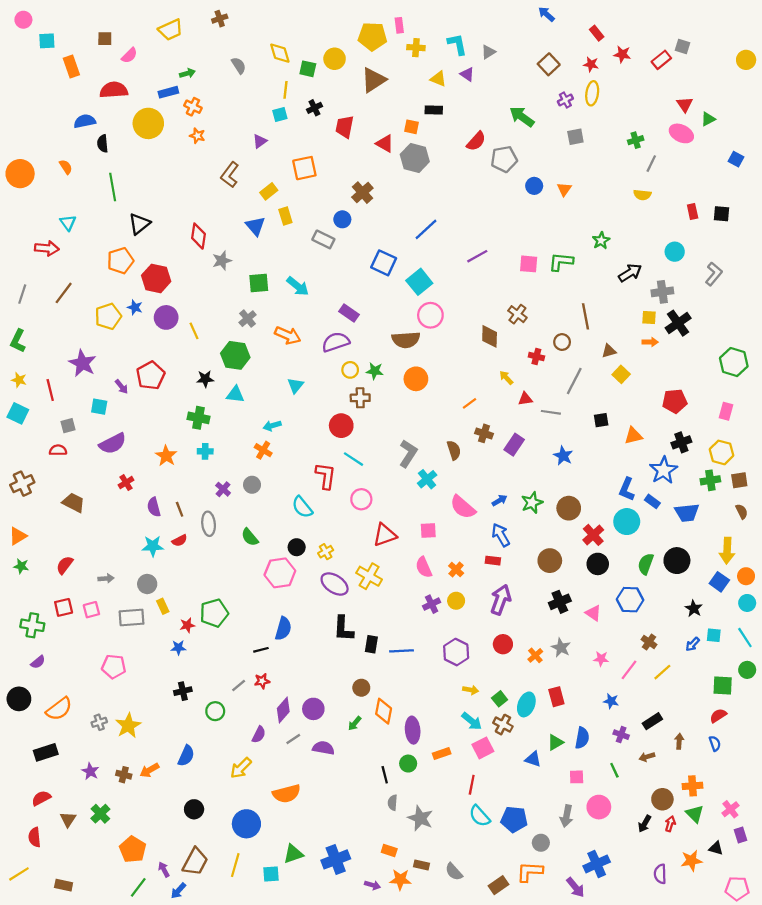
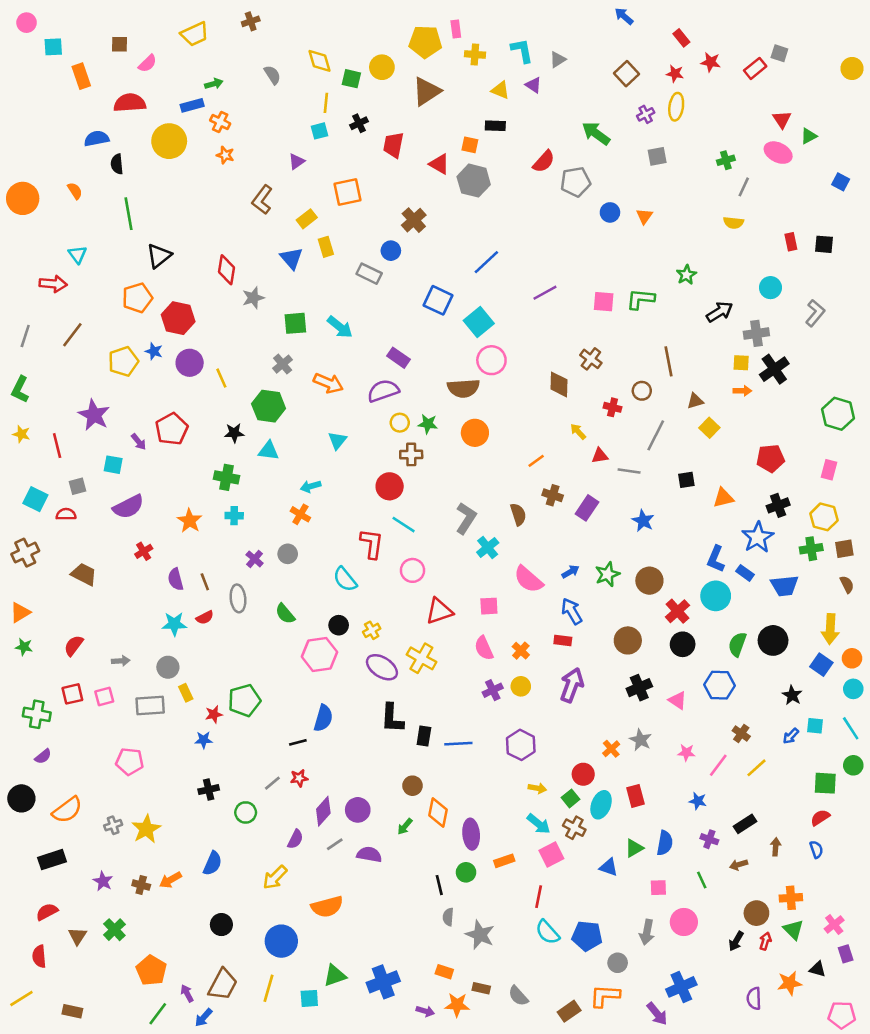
cyan square: (18, 413) -> (35, 499), moved
red circle: (503, 644) -> (583, 774), moved

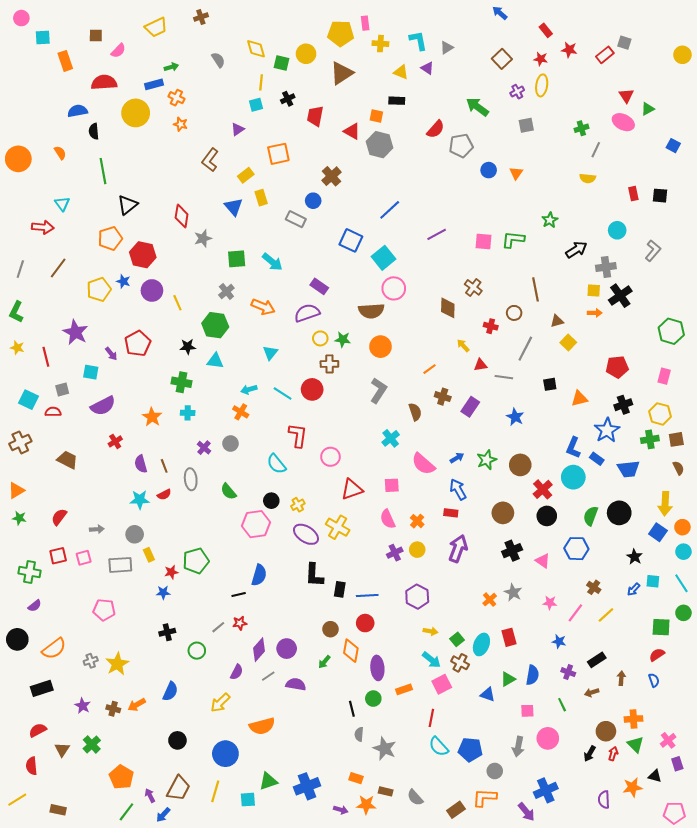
gray L-shape: (466, 518) -> (378, 390), moved
cyan line: (404, 525) -> (283, 394), moved
red circle: (583, 774) -> (365, 623), moved

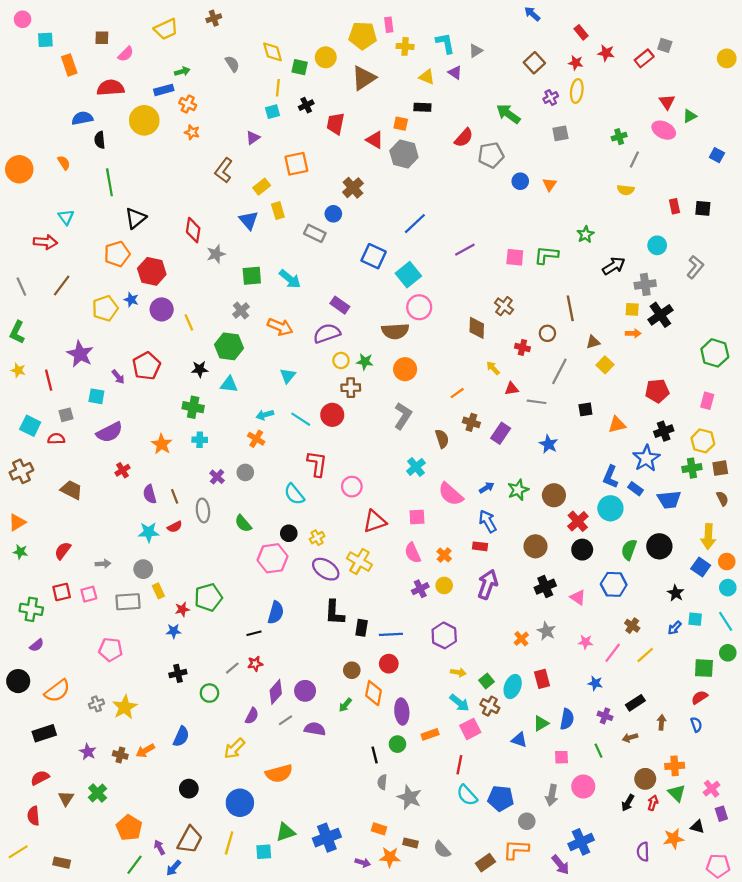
gray line: (20, 269) -> (21, 287), turned -42

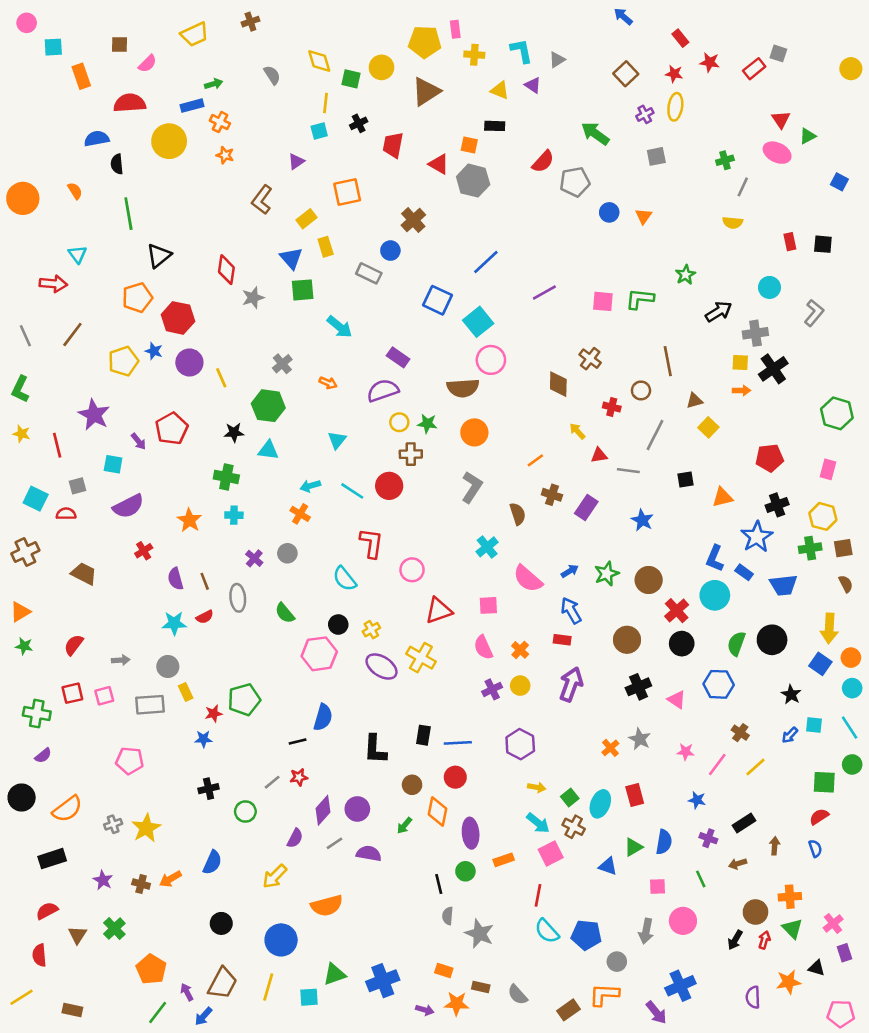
green square: (252, 276) -> (303, 290), moved
orange arrow: (280, 327) -> (328, 383), size x0.6
black L-shape: (334, 613) -> (375, 749), moved

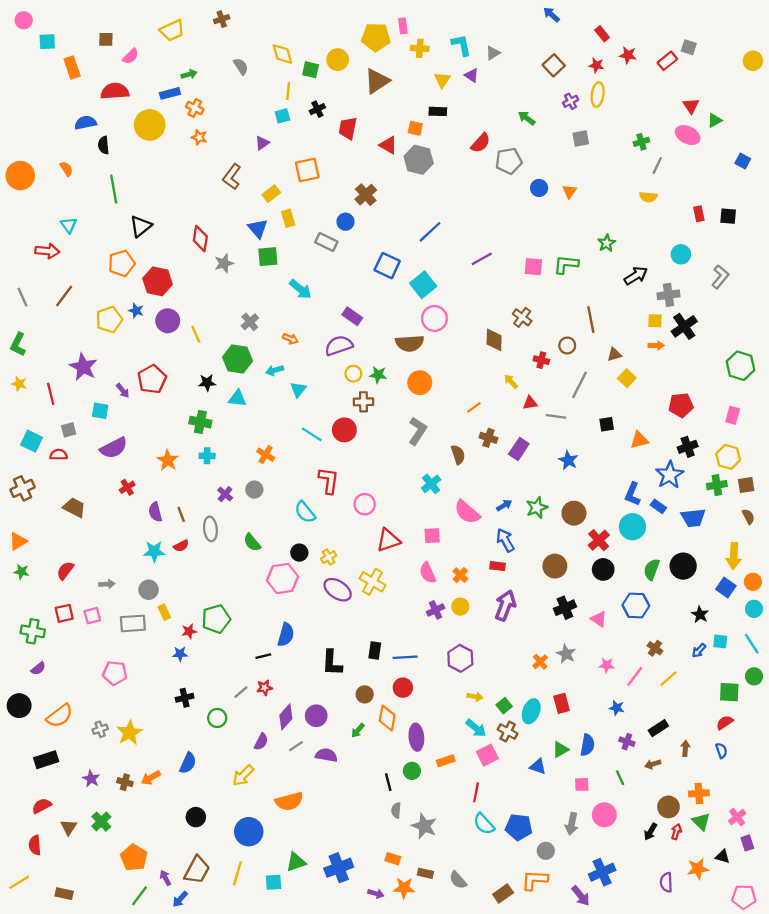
yellow triangle: (500, 90) -> (442, 80), turned 42
green arrow: (595, 134) -> (527, 118), size x0.7
cyan arrow: (310, 486) -> (275, 370), moved

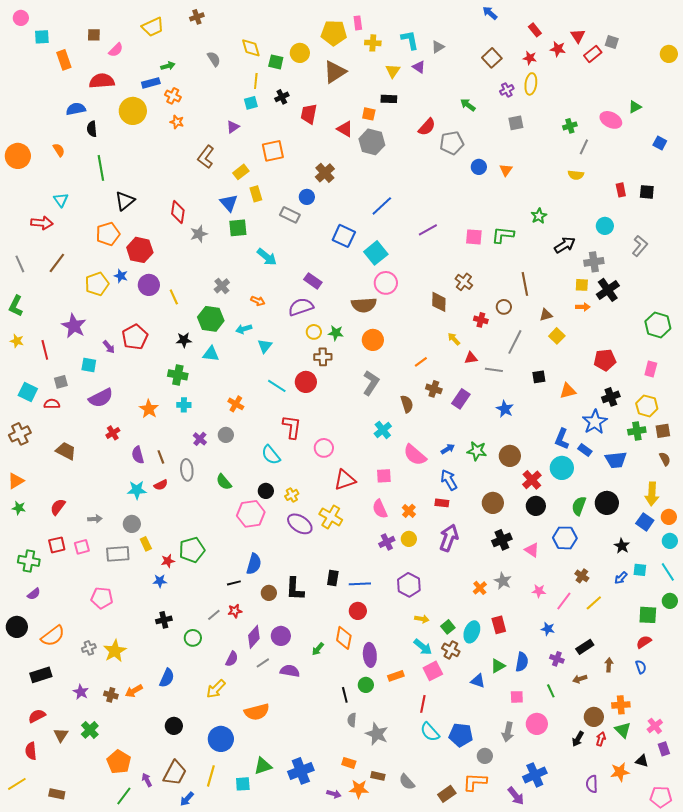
red triangle: (691, 106) -> (578, 36), moved
green star: (537, 508) -> (477, 451), turned 30
brown circle: (365, 694) -> (269, 593), moved
blue arrow: (180, 899) -> (187, 799), moved

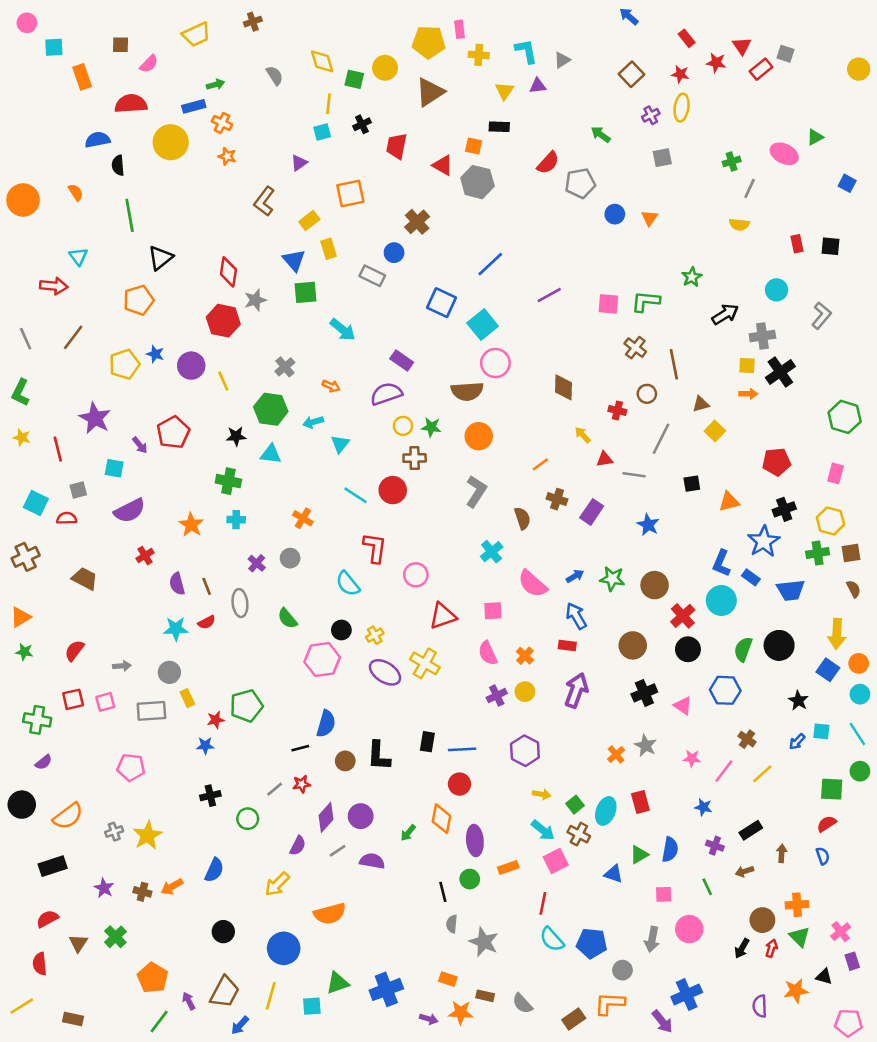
purple triangle: (419, 67) -> (538, 86), turned -40
red hexagon: (140, 250) -> (223, 321), moved
brown cross: (464, 282) -> (635, 348), moved

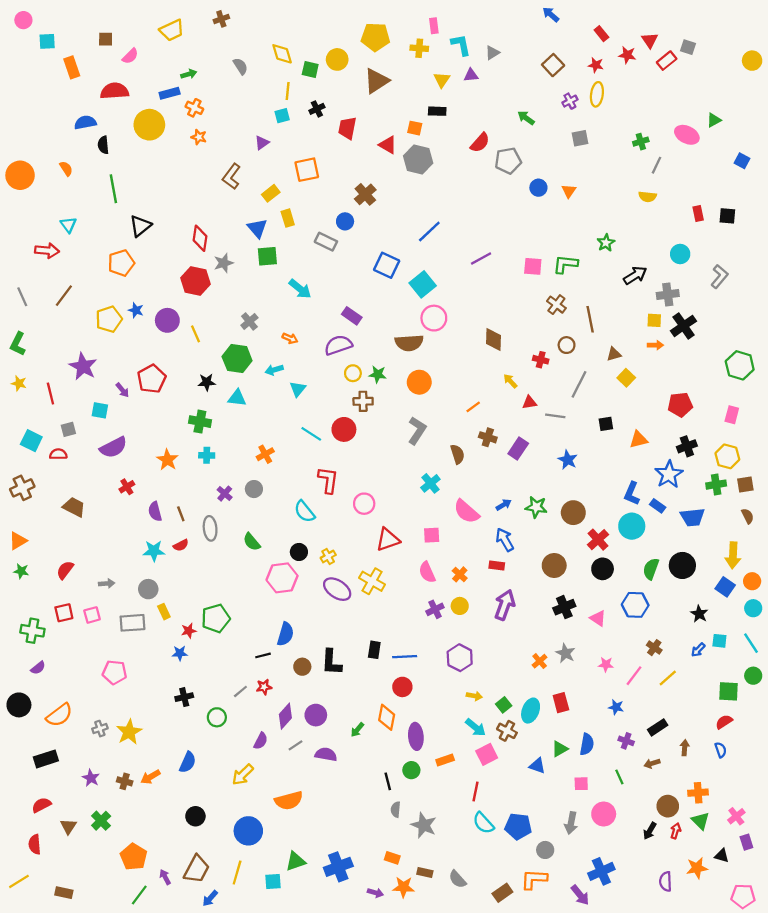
pink rectangle: (459, 29) -> (434, 26), moved
orange cross: (303, 518) -> (265, 454), turned 30

